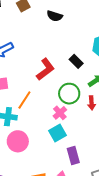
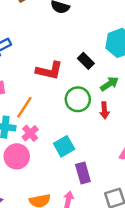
red L-shape: (45, 69) -> (49, 71), turned 50
pink cross: (60, 113) -> (30, 133), moved

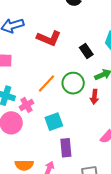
red L-shape: (49, 71) -> (49, 38), moved
orange line: (24, 107) -> (47, 83), moved

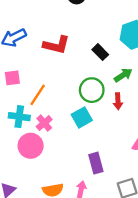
orange line: (47, 83) -> (38, 95), moved
cyan square: (54, 122) -> (82, 117), moved

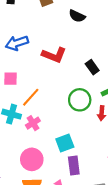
cyan square: (82, 117) -> (65, 143), moved
pink circle: (31, 146) -> (32, 159), moved

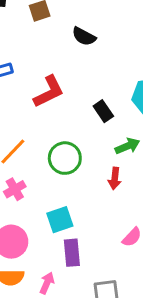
red L-shape: (54, 55) -> (49, 92), turned -50
green circle: (80, 100) -> (65, 158), moved

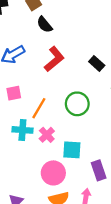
black semicircle: (84, 36) -> (45, 25), moved, turned 36
cyan square: (60, 220) -> (72, 150), moved, turned 36

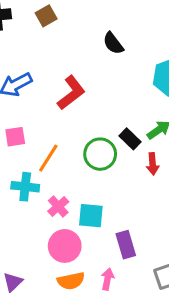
black semicircle: (45, 25) -> (113, 43), moved
black rectangle: (97, 64) -> (130, 139), moved
pink cross: (47, 135) -> (58, 207), moved

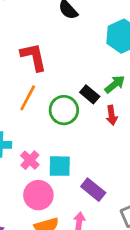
red L-shape: (71, 93) -> (34, 57), turned -60
orange line: (48, 158) -> (28, 98), moved
purple rectangle: (126, 245) -> (93, 190), turned -30

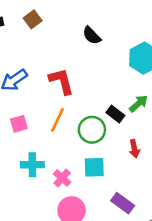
red arrow: (112, 115) -> (134, 149), moved
cyan square: (60, 166) -> (94, 167), moved

